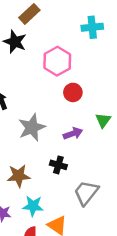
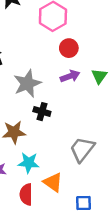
purple arrow: (73, 134) -> (70, 76), moved
black cross: (58, 165) -> (42, 112), moved

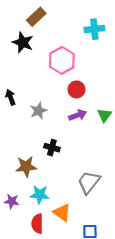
gray star: (27, 83) -> (38, 111), moved, size x0.7

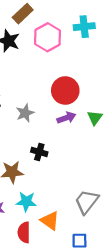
pink hexagon: (62, 60) -> (48, 37), moved
red circle: (76, 89) -> (65, 90), size x1.5
gray trapezoid: (89, 182) -> (87, 202), moved

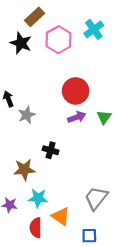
cyan cross: (84, 27) -> (94, 29), turned -30
gray star: (25, 113) -> (27, 115), moved

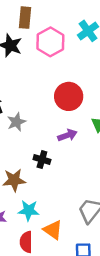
brown rectangle: (35, 17) -> (25, 18), turned -42
purple arrow: (77, 117) -> (67, 135), moved

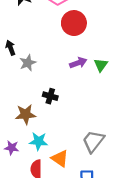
red circle: (69, 96) -> (74, 23), moved
purple arrow: (67, 135) -> (78, 63), moved

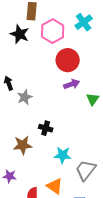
purple arrow: (78, 63) -> (72, 84), moved
cyan star: (38, 141) -> (63, 155), moved

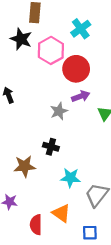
cyan cross: (84, 22) -> (81, 29), moved
pink hexagon: (53, 31) -> (51, 50), moved
gray star: (25, 97) -> (59, 111), moved

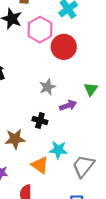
purple arrow: (81, 96) -> (68, 105), moved
orange triangle: (61, 213) -> (40, 165), moved

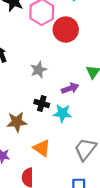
gray star: (47, 87) -> (39, 70), moved
cyan star: (58, 150) -> (62, 113), moved

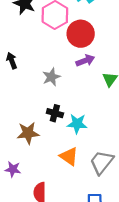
purple arrow: (70, 88) -> (85, 61), moved
orange triangle: (42, 148) -> (69, 156), moved

